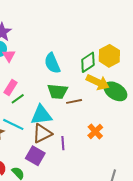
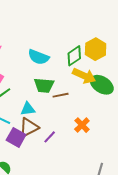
cyan semicircle: (52, 63) -> (38, 57), turned -45
cyan triangle: (41, 115) -> (28, 109), size x0.7
purple line: (63, 143) -> (50, 137), turned 48
purple square: (35, 156) -> (16, 137), moved

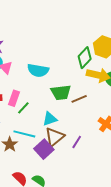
cyan semicircle: (38, 57) -> (38, 70), moved
purple square: (16, 137) -> (44, 149), turned 30

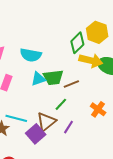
green line: (23, 108) -> (61, 104), moved
cyan triangle: (50, 119) -> (38, 79), moved

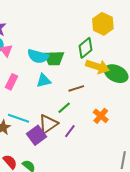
yellow hexagon: (97, 32) -> (103, 24), moved
green trapezoid: (53, 77) -> (54, 58), moved

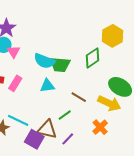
yellow arrow: (97, 67) -> (109, 103), moved
brown line: (76, 88) -> (79, 97), turned 42
brown triangle: (48, 124) -> (47, 129), turned 40
purple square: (37, 135) -> (34, 139), turned -30

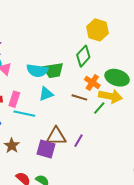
green line: (65, 115) -> (99, 108), moved
cyan line: (18, 120) -> (24, 114), moved
orange cross: (100, 127) -> (92, 82), moved

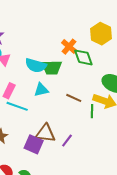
green diamond: (83, 56) -> (83, 57), turned -70
orange cross: (92, 82) -> (69, 47), moved
green line: (99, 108) -> (92, 111), turned -48

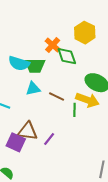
cyan triangle: (41, 90) -> (33, 89), moved

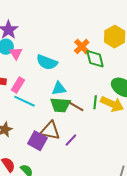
green trapezoid: (35, 66) -> (60, 105), moved
brown line: (57, 96) -> (76, 106), moved
green line: (75, 110) -> (95, 102), moved

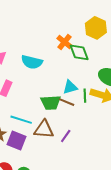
cyan triangle: (59, 88) -> (70, 87), moved
cyan line: (24, 101) -> (21, 120), moved
purple square: (37, 141) -> (17, 141), moved

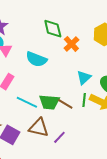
green diamond: (79, 52) -> (53, 29), moved
cyan triangle: (70, 87) -> (84, 78), moved, turned -35
cyan line: (21, 120) -> (27, 102), moved

